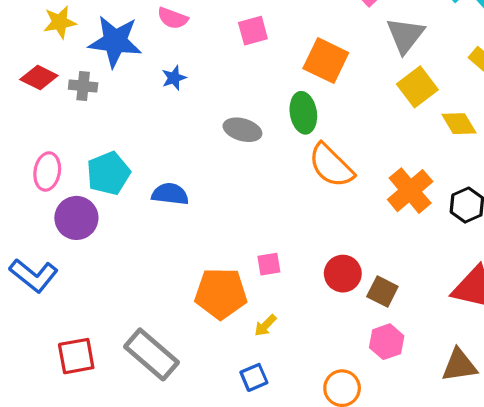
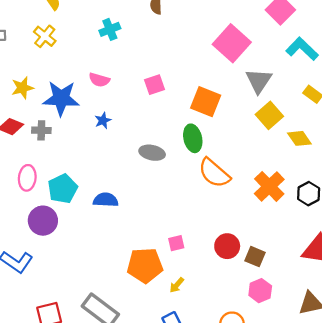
pink ellipse: (47, 171) -> (27, 178), moved

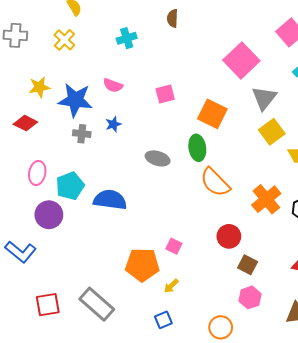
gray cross: (41, 130) -> (82, 134), moved
blue semicircle: (106, 200) -> (110, 200), size x1.4
pink square: (176, 243) -> (174, 246), turned 35
red circle: (227, 246) -> (229, 236), moved

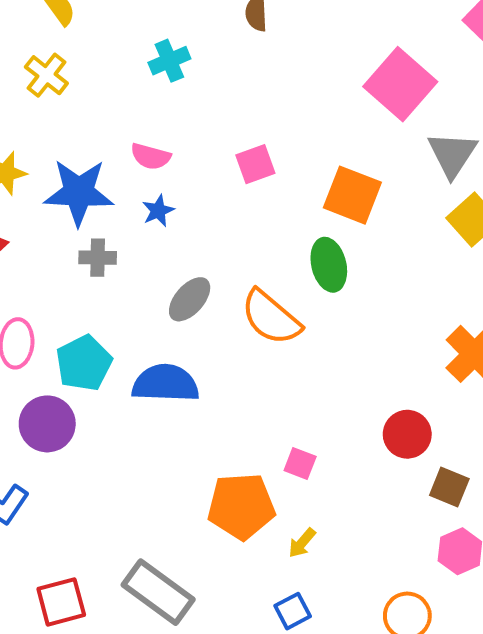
blue star: (113, 124) -> (158, 211), moved
gray ellipse: (158, 158) -> (190, 299), moved, turned -60
orange semicircle: (215, 182) -> (271, 318), moved

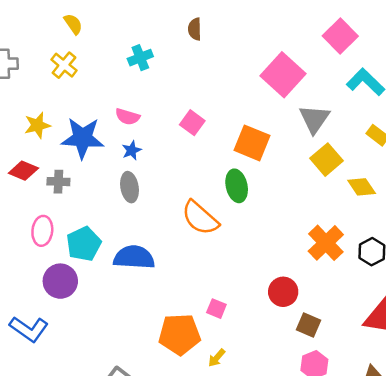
pink square: (255, 164) -> (192, 123), turned -35
gray cross: (98, 258) -> (58, 182), moved
gray ellipse: (190, 299) -> (130, 187), moved, turned -52

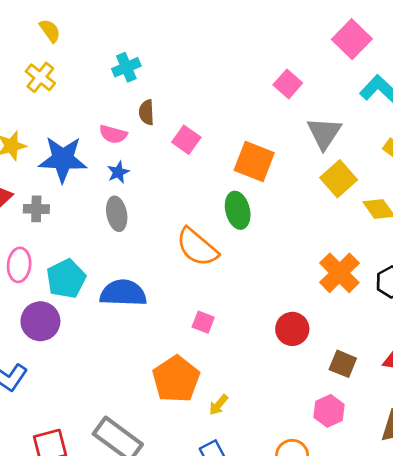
brown semicircle: (195, 29) -> (147, 112), moved
pink square: (283, 75) -> (288, 84), size x0.6
pink square: (216, 309) -> (203, 322), moved
brown square: (309, 325) -> (343, 364), moved
orange pentagon: (179, 334) -> (176, 379), turned -30

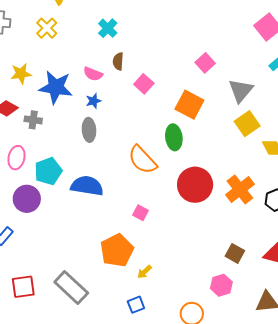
cyan cross: (126, 67) -> (108, 28), turned -30
pink square: (288, 84) -> (205, 63), moved
red circle: (292, 329) -> (195, 185), moved, size x1.5

